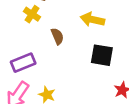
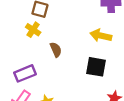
yellow arrow: (92, 19) -> (101, 36), moved

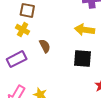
purple rectangle: (25, 73) -> (17, 59), moved

